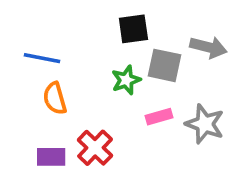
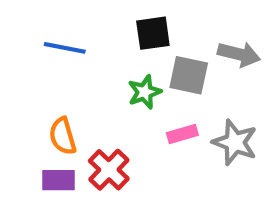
blue line: (42, 58) -> (65, 48), moved
orange semicircle: (55, 98) -> (63, 136), moved

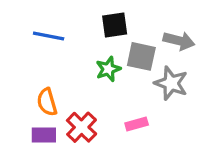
pink rectangle: (182, 134) -> (137, 124), moved
gray star: (235, 142) -> (171, 83), moved

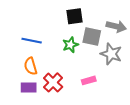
blue line: (49, 36) -> (32, 41), moved

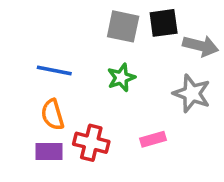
black square: (74, 16) -> (164, 23), moved
gray square: (92, 37) -> (123, 26), moved
red cross: (53, 82) -> (91, 143), turned -30

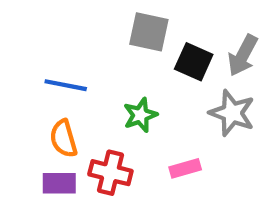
black square: (164, 23) -> (194, 62), moved, turned 32
gray arrow: (201, 46) -> (243, 55), turned 104
green star: (121, 78) -> (140, 115), moved

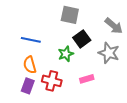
gray arrow: (243, 55) -> (114, 26), turned -78
black square: (194, 62) -> (82, 39), moved, turned 30
purple rectangle: (59, 183) -> (28, 86), turned -70

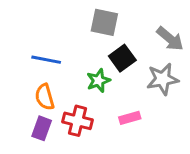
gray star: (109, 53) -> (163, 79), turned -30

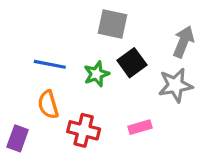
gray arrow: (170, 39) -> (183, 42), turned -108
green star: (98, 81) -> (96, 74), moved
purple rectangle: (42, 128) -> (18, 138), moved

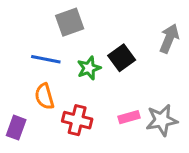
gray square: (113, 24) -> (70, 22), moved, turned -32
gray star: (175, 85) -> (162, 120), moved

